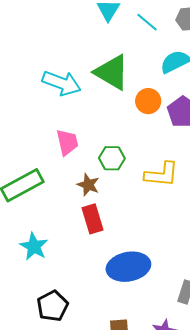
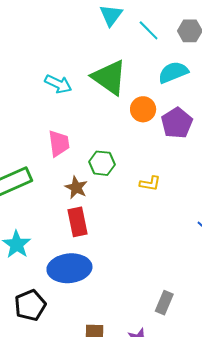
cyan arrow: (62, 83) -> (58, 84), size x0.7
yellow L-shape: (162, 174) -> (150, 183), size x0.6
blue ellipse: (128, 267) -> (69, 268), moved

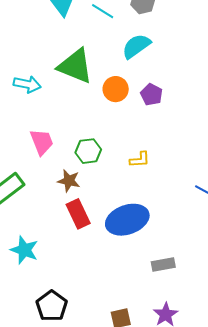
purple pentagon: (177, 123) -> (152, 95), size x0.7
blue ellipse: (69, 268) -> (127, 220), moved
gray rectangle: (164, 303) -> (163, 264), moved, turned 70

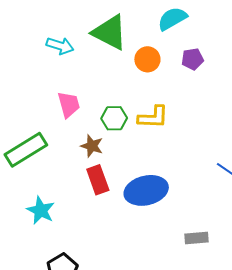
purple pentagon: (152, 95) -> (192, 59), moved, turned 30
yellow L-shape: (140, 160) -> (153, 117), moved, size x1.5
gray rectangle: (163, 264) -> (196, 238), moved

